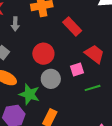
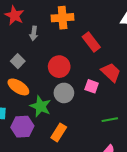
pink square: (77, 70) -> (92, 86), turned 32
green line: (93, 88) -> (110, 120), moved

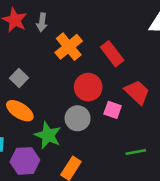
orange cross: (63, 18) -> (69, 47), moved, turned -35
gray arrow: (34, 33) -> (42, 22), moved
red circle: (59, 67) -> (88, 87), moved

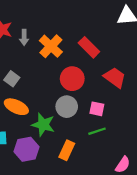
gray arrow: (42, 22) -> (24, 37), moved
pink square: (113, 110) -> (97, 109), moved
green line: (136, 152) -> (97, 131), moved

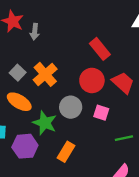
orange cross: (51, 46) -> (45, 74), moved
red circle: (72, 79) -> (92, 80), moved
green line: (97, 131) -> (124, 138), moved

